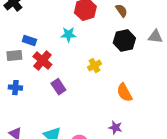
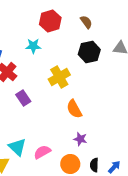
yellow cross: (94, 66) -> (59, 77), size x1.5
orange semicircle: (124, 93) -> (74, 109), moved

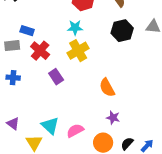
cyan star: (33, 46) -> (75, 28), moved
yellow cross: (59, 77) -> (78, 51), moved
black semicircle: (94, 165) -> (127, 144), turned 40

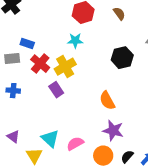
black hexagon: (122, 31) -> (122, 58), moved
yellow cross: (78, 51) -> (65, 67), moved
purple star: (113, 118) -> (113, 131), size x1.5

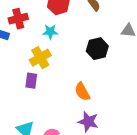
red cross: (40, 64) -> (18, 19), moved, turned 36
purple rectangle: (56, 90) -> (31, 81), turned 42

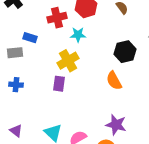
red cross: (18, 19) -> (57, 18), moved
orange semicircle: (82, 92) -> (114, 81), moved

